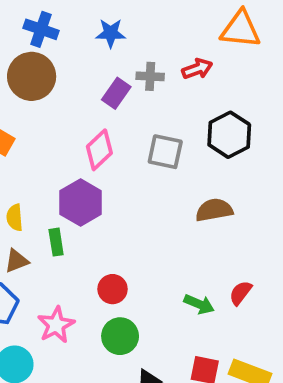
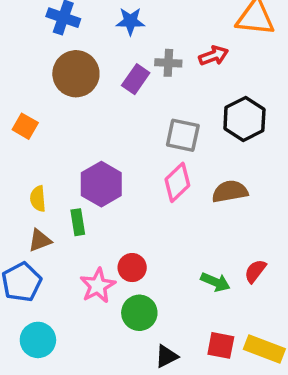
brown circle: (32, 76) -> (76, 74), moved
pink diamond: (99, 150) -> (177, 182), moved
pink star: (56, 325) -> (98, 286), moved

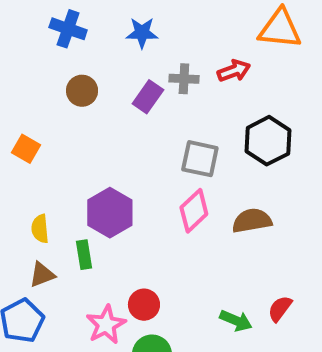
brown circle: (76, 74) -> (82, 91), size x0.6

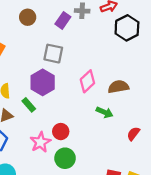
black hexagon: (268, 141) -> (127, 28), moved
gray square: (200, 159) -> (53, 54), moved
green rectangle: (84, 255) -> (29, 105), turned -32
green arrow: (236, 321) -> (105, 112), moved

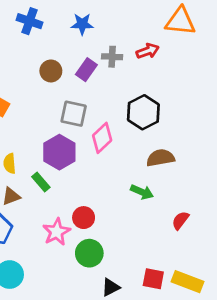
brown circle: (28, 17) -> (51, 71), moved
black hexagon: (127, 28) -> (143, 112), moved
pink diamond: (87, 81) -> (102, 138), moved

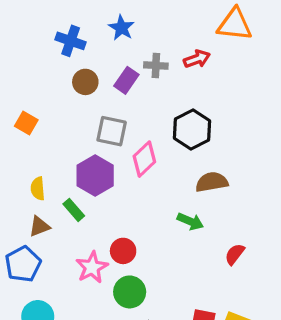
blue cross: (30, 21) -> (71, 41), moved
blue star: (82, 24) -> (121, 28), turned 30

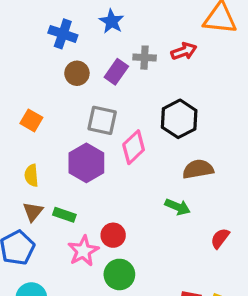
orange square: (26, 123) -> (31, 120), moved
green rectangle: (74, 210) -> (64, 215), moved, turned -30
brown triangle: (39, 226) -> (33, 212), turned -30

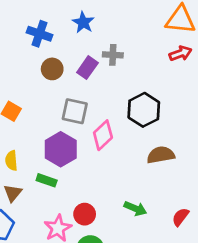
red arrow: (184, 51) -> (180, 53), moved
green arrow: (178, 207) -> (135, 208), moved
green rectangle: (64, 215) -> (47, 180), moved

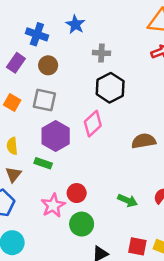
purple rectangle: (87, 68) -> (16, 63), moved
black hexagon: (144, 110) -> (110, 88), moved
gray square: (75, 111) -> (44, 100), moved
green arrow: (135, 208) -> (127, 201), moved

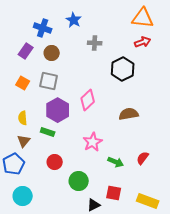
black hexagon: (110, 88) -> (123, 69), moved
red circle: (77, 193) -> (55, 162), moved
pink star: (53, 205) -> (93, 142), moved
red square: (137, 246) -> (114, 193), moved

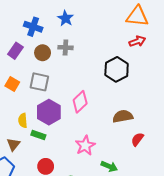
gray cross: (95, 43) -> (65, 48), moved
yellow semicircle: (23, 118) -> (23, 120), moved
red semicircle: (143, 158) -> (137, 139), moved

